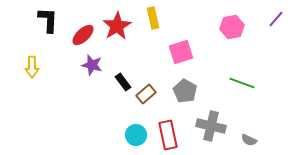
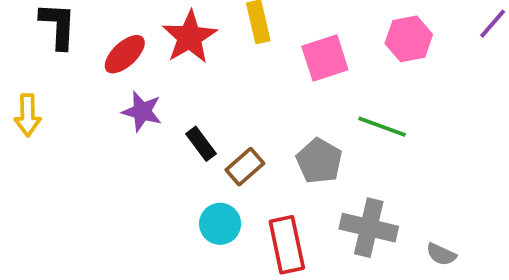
pink square: (181, 52) -> (325, 58), moved
green line: (242, 83) -> (382, 127), moved
cyan circle: (136, 135) -> (220, 224), moved

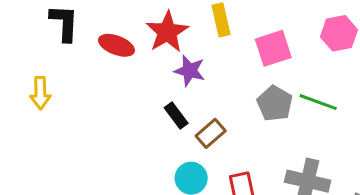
red ellipse: (125, 54) -> (116, 45), turned 64
purple star: (142, 111) -> (190, 71), moved
gray pentagon: (319, 161) -> (275, 104), moved

